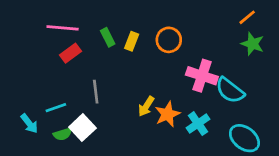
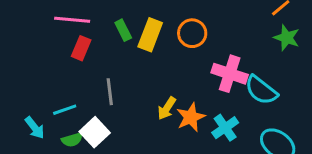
yellow rectangle: (132, 41) -> (150, 35), size x1.5
red rectangle: (70, 53) -> (81, 48), turned -30

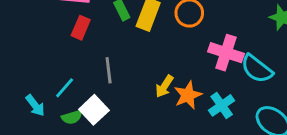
cyan line: (65, 110) -> (65, 88), turned -30

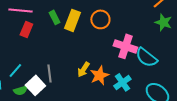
gray line: (109, 70) -> (49, 73), moved

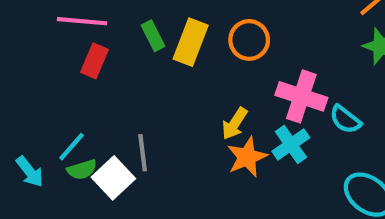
cyan semicircle: (146, 57) -> (345, 119), size x0.7
yellow arrow: (83, 69) -> (235, 124), moved
cyan cross: (122, 82) -> (291, 144), moved
green semicircle: (20, 90) -> (82, 170), moved

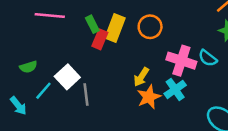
red rectangle: (94, 61) -> (100, 39), moved
cyan semicircle: (345, 119) -> (208, 58), moved
green semicircle: (82, 170) -> (28, 67), moved
white square: (113, 178) -> (67, 77), moved

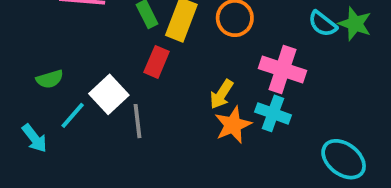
red rectangle: (100, 39) -> (157, 62), moved
cyan semicircle: (208, 58) -> (323, 24), moved
cyan cross: (175, 89) -> (273, 113), turned -35

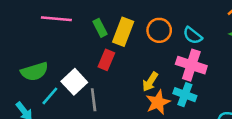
cyan semicircle: (323, 24) -> (193, 35), moved
green semicircle: (50, 79) -> (34, 71), size x1.5

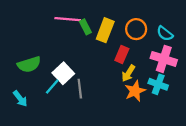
pink line: (56, 19) -> (68, 19), moved
red rectangle: (106, 60) -> (122, 54), moved
cyan line: (50, 96) -> (52, 87), moved

